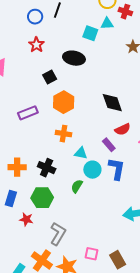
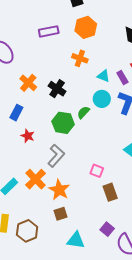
cyan triangle: (81, 153) -> (103, 76), moved
orange cross: (17, 167) -> (28, 83), turned 30
green hexagon: (42, 198) -> (63, 123), moved
pink square: (91, 254) -> (97, 171), moved

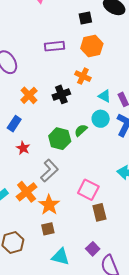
black cross: (57, 89) -> (61, 94), moved, turned 30
pink square: (97, 171) -> (88, 190), size x1.5

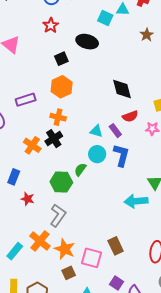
purple rectangle: (55, 46) -> (26, 100), moved
orange hexagon: (92, 46) -> (62, 87), moved
orange cross: (83, 76) -> (58, 117), moved
orange cross: (29, 95) -> (32, 145), moved
pink square: (88, 190) -> (91, 258), moved

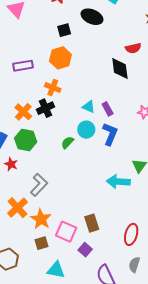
red semicircle: (130, 116) -> (133, 48), moved
green hexagon: (61, 182) -> (26, 140), moved
purple square: (117, 283) -> (85, 250), moved

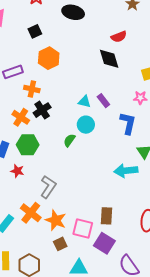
black square: (64, 30) -> (35, 31), moved
orange cross: (53, 88) -> (32, 89), moved
blue L-shape: (110, 134) -> (128, 123), moved
brown rectangle: (92, 223) -> (107, 216), turned 30
purple square: (85, 250) -> (104, 243), size x1.5

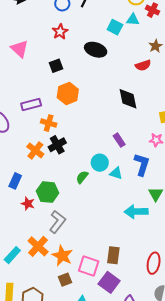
red semicircle: (119, 37) -> (143, 65), moved
cyan triangle: (84, 102) -> (116, 173), moved
green hexagon: (28, 145) -> (48, 192), moved

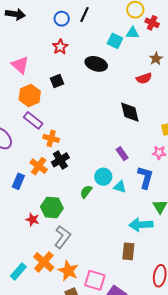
orange hexagon: (68, 93) -> (30, 96), moved
purple rectangle: (31, 104) -> (33, 120), turned 54
blue rectangle: (15, 181) -> (18, 181), moved
brown rectangle: (113, 255) -> (128, 251), moved

